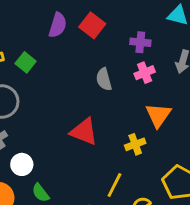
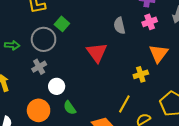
green square: (26, 62) -> (62, 24), moved
red triangle: (84, 132) -> (97, 52), moved, turned 30

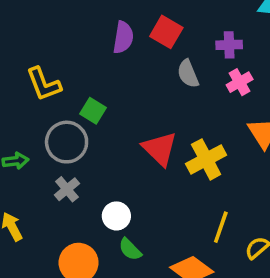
gray semicircle: (119, 26) -> (188, 74), moved
yellow cross: (141, 74) -> (206, 159), moved, size x1.5
white circle: (57, 86) -> (116, 216), moved

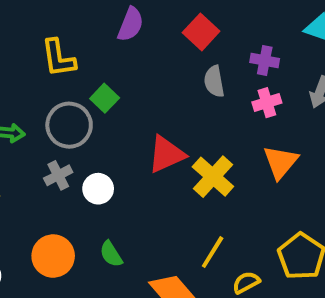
purple semicircle: (123, 37) -> (131, 24), moved
red triangle: (160, 149) -> (166, 154), turned 39
yellow cross: (206, 159) -> (213, 177), turned -33
white circle: (116, 216) -> (98, 189), moved

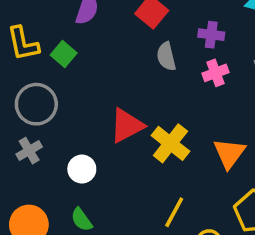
green square: (105, 98) -> (64, 54), moved
orange triangle: (281, 162) -> (229, 153), moved
white circle: (98, 189) -> (82, 169), moved

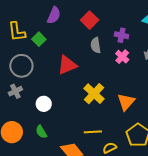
pink cross: (216, 73) -> (122, 57), turned -32
red triangle: (127, 126) -> (67, 65), moved
yellow line: (174, 212) -> (93, 132), turned 54

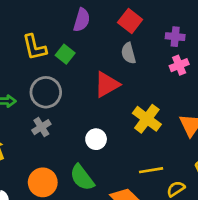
gray semicircle: (96, 45) -> (129, 53), moved
pink cross: (122, 57) -> (179, 65), turned 32
white circle: (44, 104) -> (96, 139), moved
green semicircle: (41, 132) -> (82, 178), size x1.5

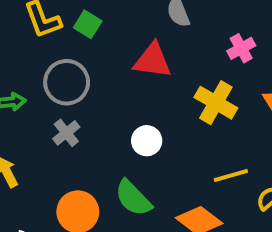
pink cross: (179, 65) -> (241, 48), moved
red triangle: (107, 84) -> (153, 61), turned 44

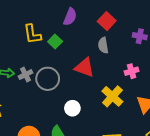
gray circle: (67, 82) -> (48, 79), moved
gray cross: (66, 133) -> (25, 75), moved

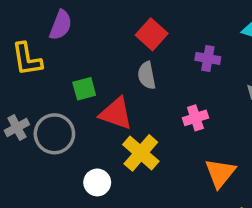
purple semicircle: (70, 17) -> (61, 25), moved
green square: (55, 42) -> (84, 89), moved, turned 32
yellow cross: (112, 96) -> (141, 153), moved

